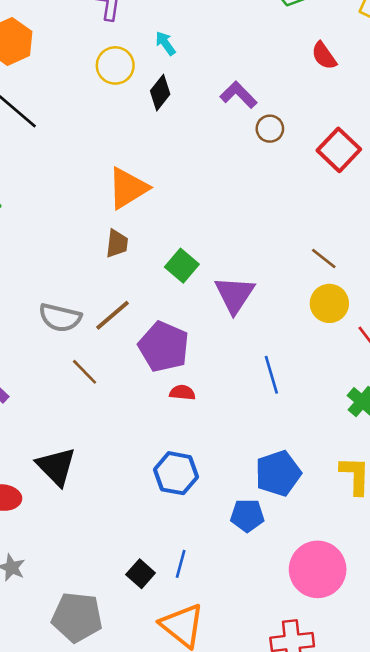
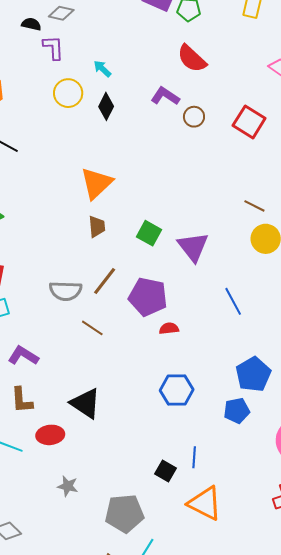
red semicircle: (324, 56) -> (192, 59), moved, size x1.4

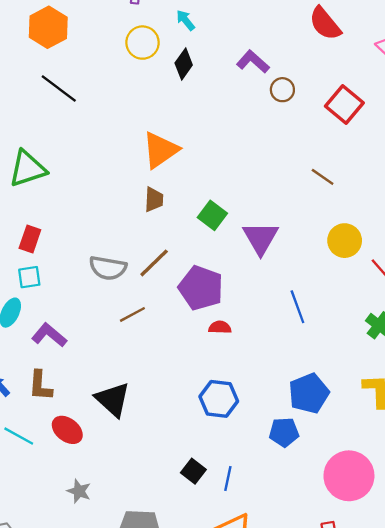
red semicircle: (192, 59) -> (325, 24), moved
brown line: (254, 206) -> (323, 177), moved
brown line: (92, 328) -> (132, 314), turned -70
red ellipse: (50, 435) -> (67, 430), turned 36
black square: (166, 471) -> (193, 471), moved

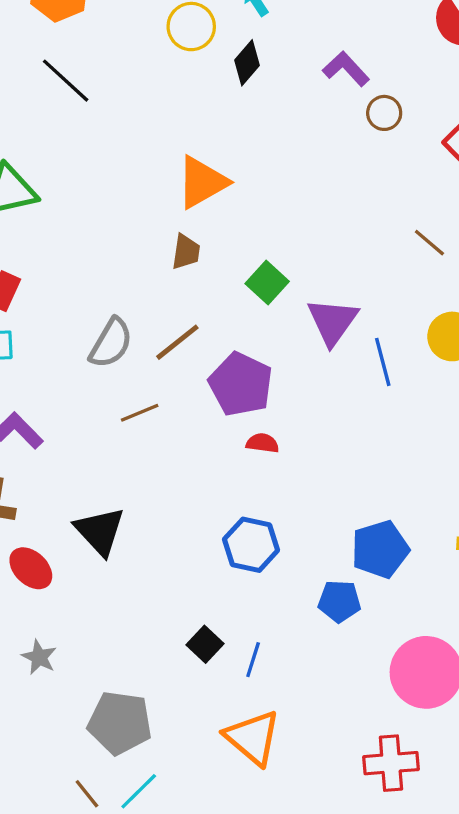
gray semicircle: (108, 268) -> (111, 343), turned -75
blue line: (297, 307) -> (383, 362), moved

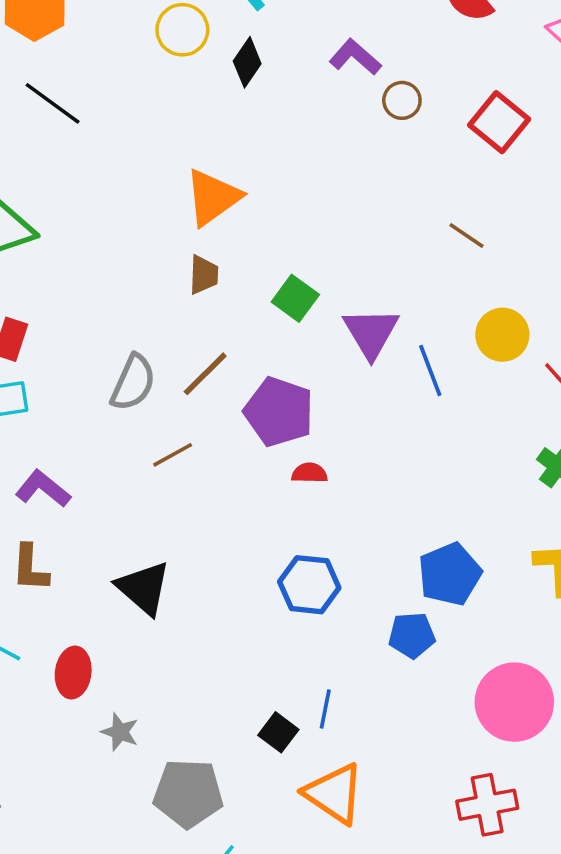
red ellipse: (31, 568) -> (73, 673), moved, turned 60
black square: (205, 644) -> (278, 732), moved
gray star: (39, 657) -> (120, 732), moved

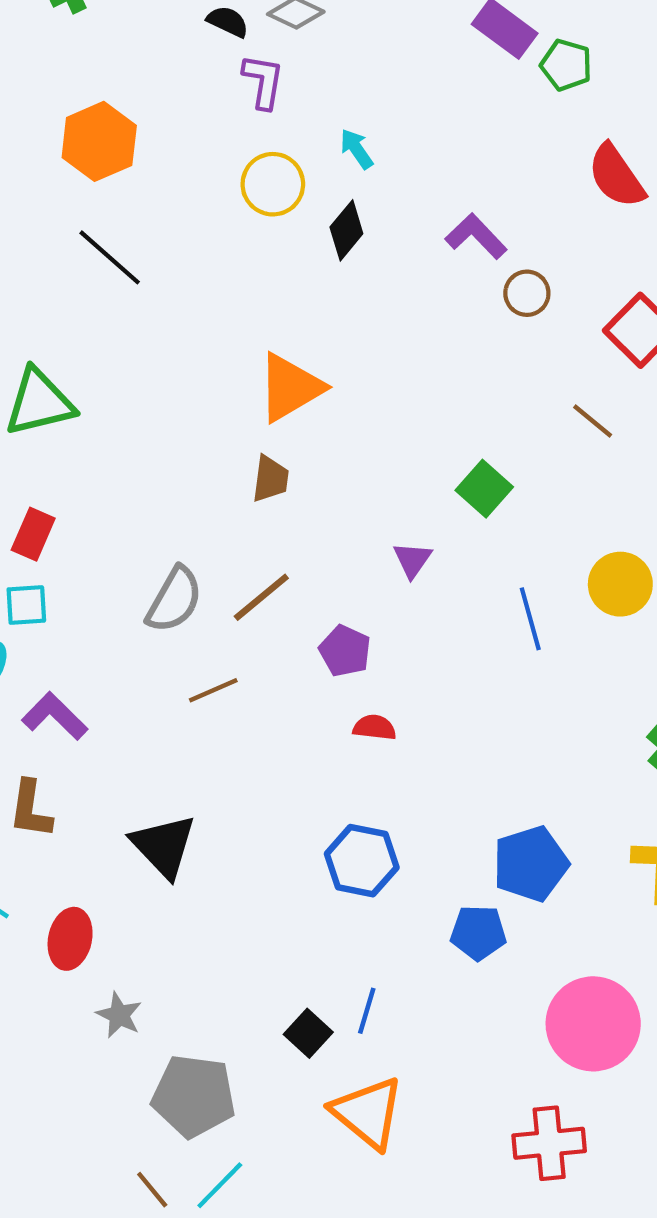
brown line: (467, 236) -> (593, 421), moved
green square: (295, 298) -> (484, 489), moved
purple triangle: (371, 333) -> (412, 560), moved, size x0.6
purple pentagon: (279, 412) -> (345, 651), size x0.6

